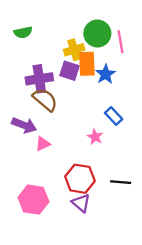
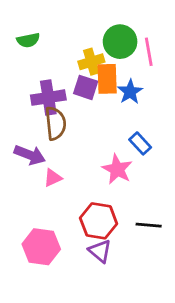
brown semicircle: (45, 100) -> (56, 123), turned 44
pink star: (95, 137) -> (117, 169), size x1.5

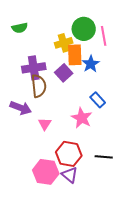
purple square: (86, 87) -> (64, 73), moved, turned 30
pink triangle: (53, 178) -> (45, 124), moved, turned -32
pink hexagon: (41, 247) -> (46, 172), moved

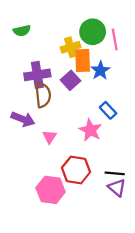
purple triangle: (70, 175) -> (117, 188), moved

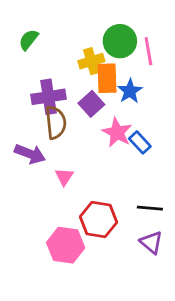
green semicircle: (22, 31) -> (29, 40), turned 140
pink star: (90, 130) -> (117, 132), moved
black line: (115, 173) -> (150, 208), moved

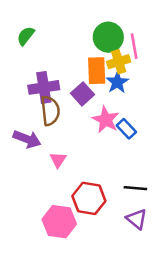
yellow cross: (91, 61) -> (119, 62), moved

